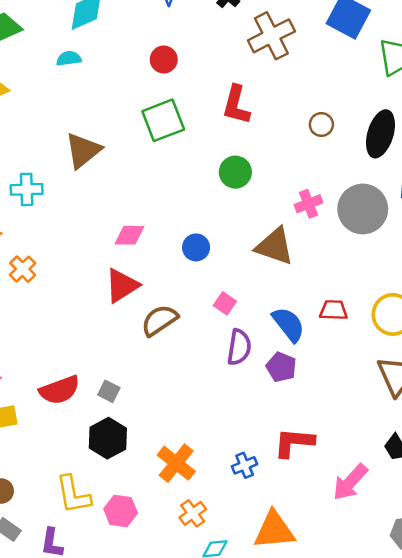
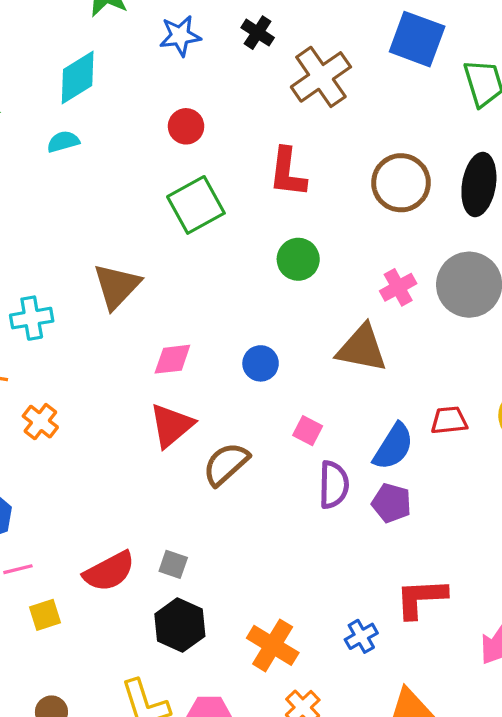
brown circle: (321, 125) -> (401, 183), size x1.8
brown triangle: (83, 150) -> (117, 286), moved
blue semicircle: (288, 324) -> (393, 447), turned 78

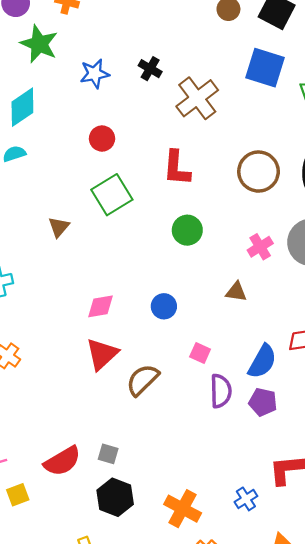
brown triangle: (117, 286) -> (59, 227), moved, size x0.6
brown triangle: (362, 348) -> (236, 292), size x0.6

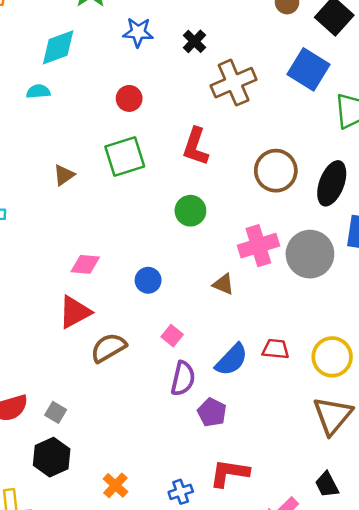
pink cross: (260, 247) -> (258, 246), size x1.5
purple pentagon: (263, 402) -> (212, 412), moved
orange cross: (183, 509) -> (115, 485), size x0.7

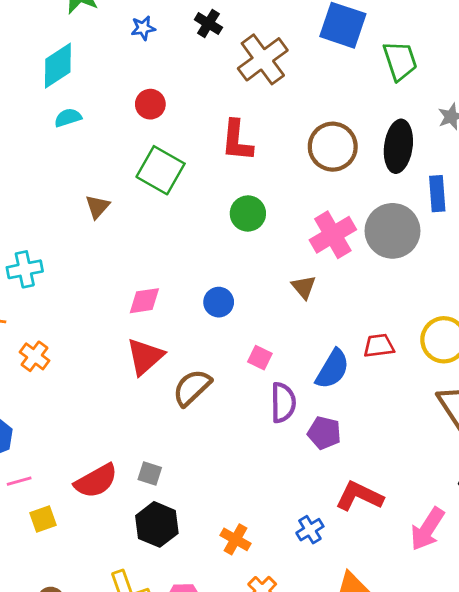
blue star: (138, 32) -> (143, 28), size x0.7
cyan semicircle: (38, 91) -> (68, 118), moved
green square: (125, 157) -> (161, 170), turned -30
brown triangle: (223, 284) -> (304, 287), turned 40
red L-shape: (229, 473) -> (359, 496), turned 30

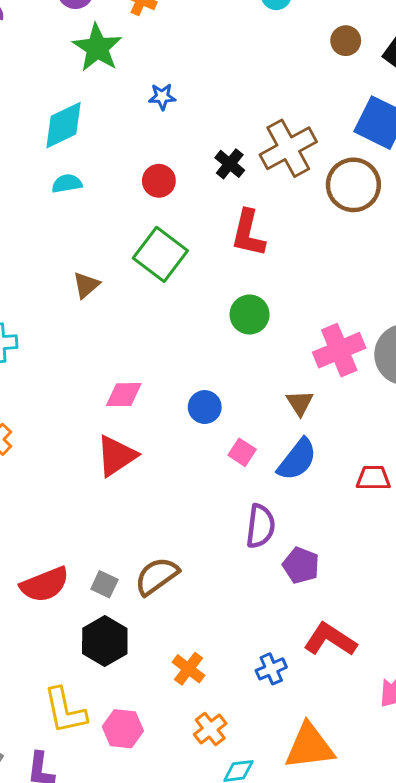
black cross: (208, 24) -> (230, 164), moved
brown circle: (333, 147) -> (353, 185), moved
pink square: (260, 358) -> (242, 452), moved
blue semicircle: (332, 369) -> (297, 460), moved
brown semicircle: (192, 388) -> (157, 576), moved

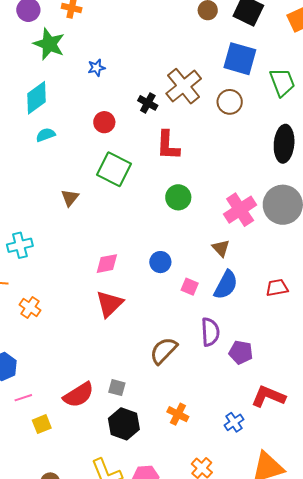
brown circle: (353, 185) -> (230, 102), size x0.7
brown semicircle: (157, 576) -> (164, 351), moved
orange cross: (188, 669) -> (178, 414), moved

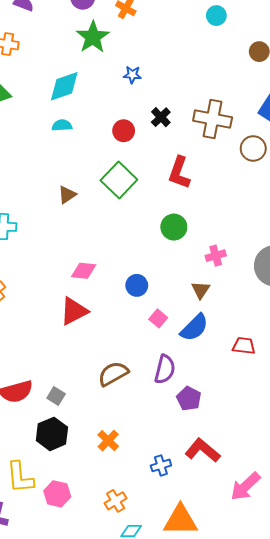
brown cross: (184, 86) -> (213, 119), turned 33
black cross: (148, 103) -> (161, 117), moved
pink cross: (240, 210) -> (216, 256), moved, size x0.6

